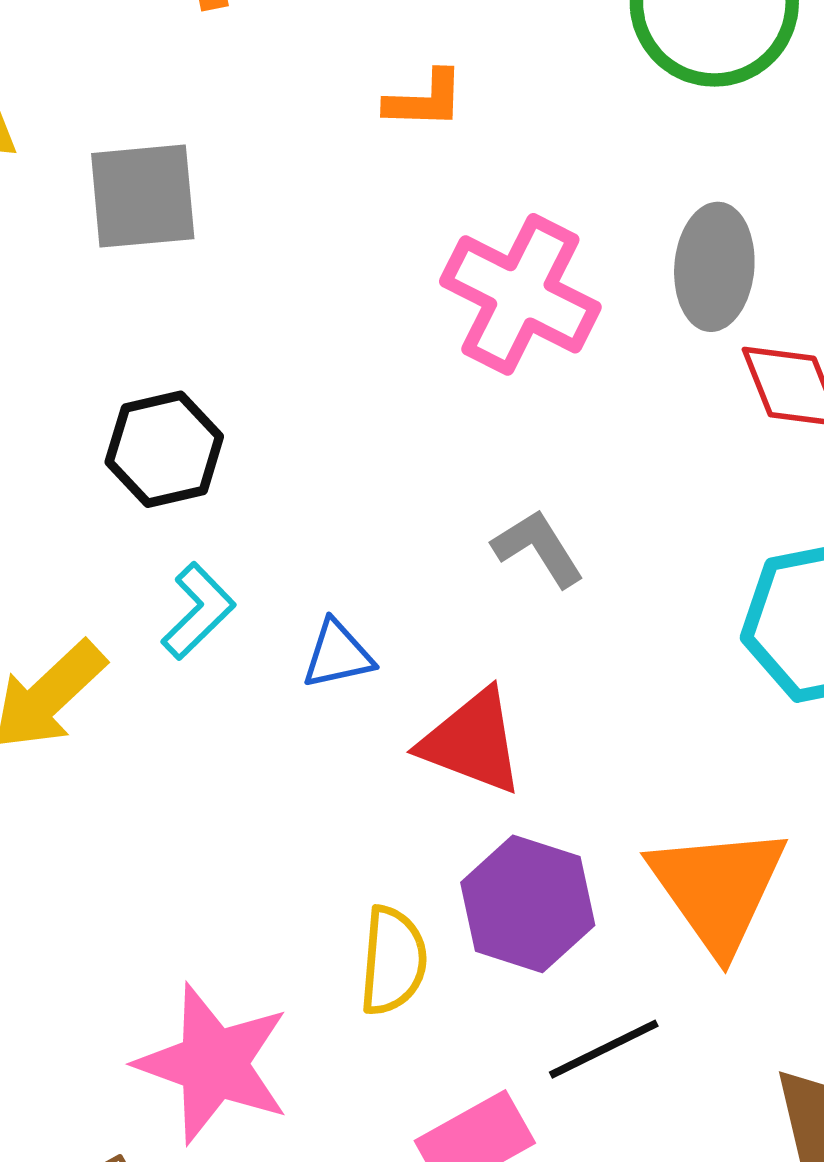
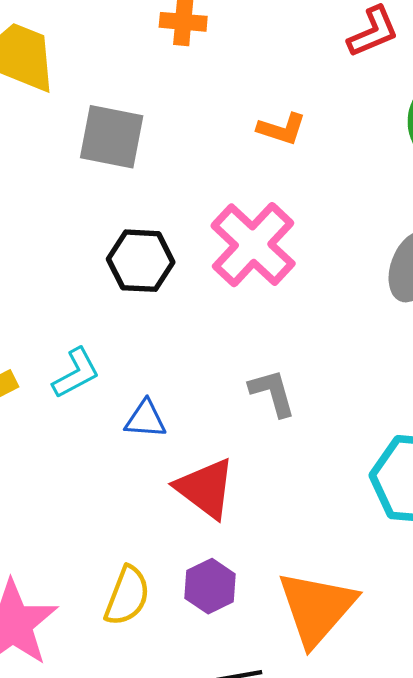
pink cross: (520, 294) -> (253, 245), moved
black hexagon: (164, 449) -> (141, 261), moved
purple hexagon: (528, 904) -> (210, 586), size x0.7

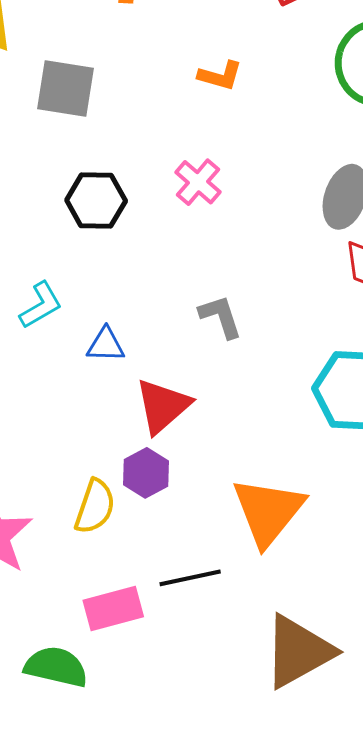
pink cross: (253, 245) -> (198, 182), size x0.6
red triangle: (205, 488) -> (163, 406), turned 44
purple hexagon: (210, 586) -> (146, 473), moved

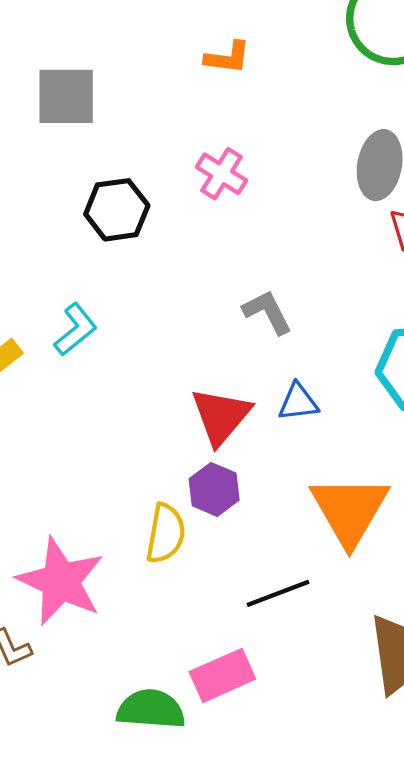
blue triangle: (106, 345) -> (298, 402), moved
pink rectangle: (113, 608) -> (222, 675), moved

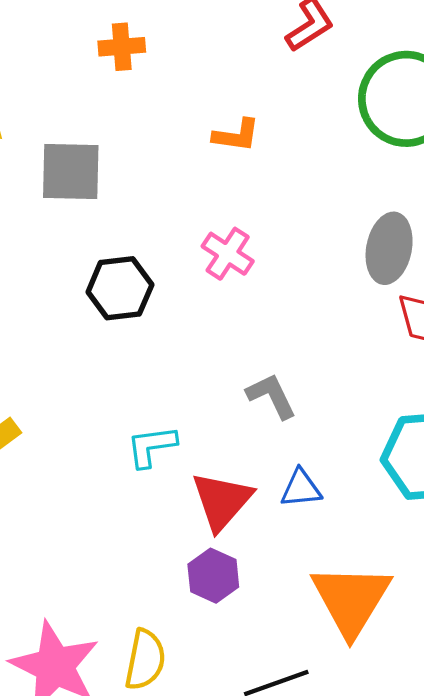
cyan L-shape: (76, 329) -> (151, 446), moved, turned -150
yellow semicircle: (166, 533) -> (145, 660), moved

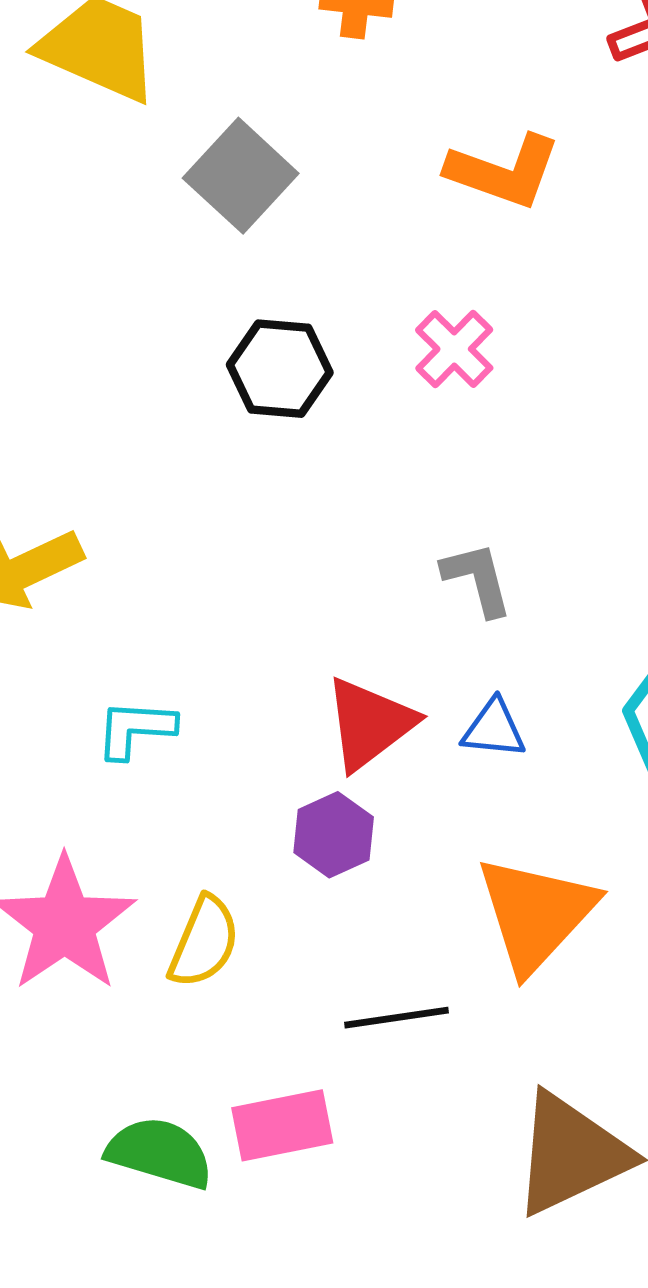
orange L-shape: (236, 135) -> (504, 171), size x1.5
gray square: (71, 171) -> (241, 176), turned 30
cyan L-shape: (151, 446) -> (135, 729), moved

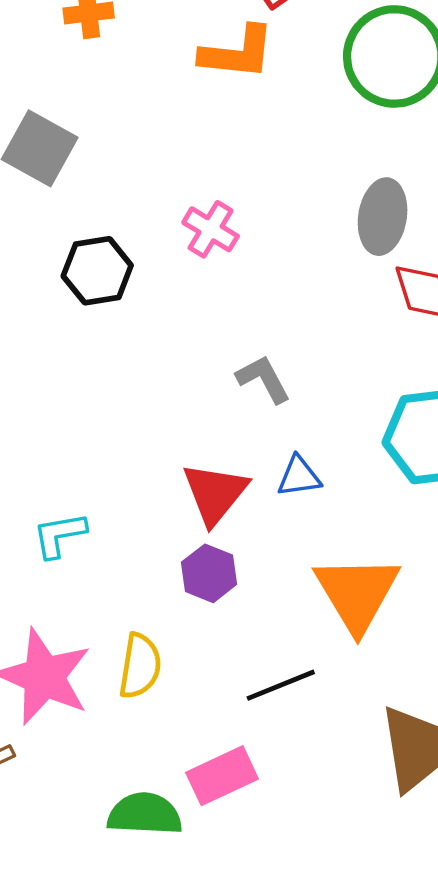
orange L-shape: (504, 171) -> (237, 53), moved

